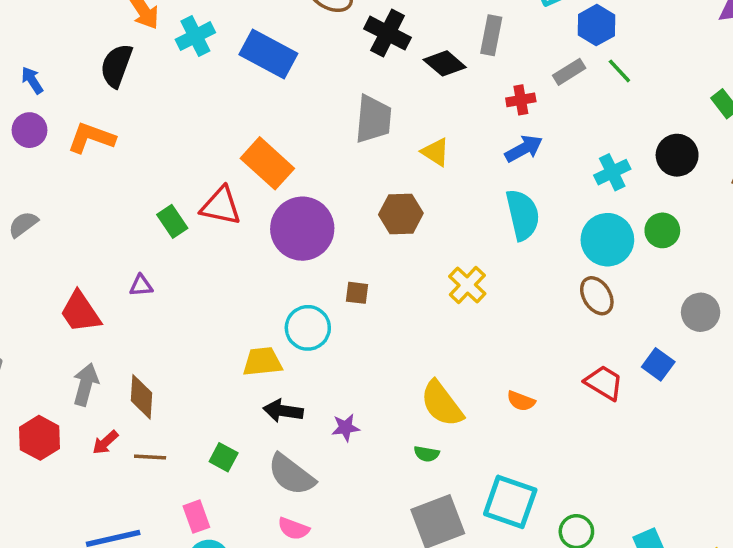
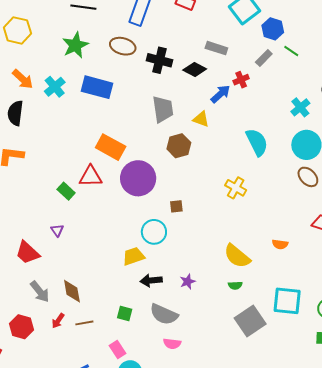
gray rectangle: (491, 35) -> (216, 48), turned -70
blue arrow: (524, 149) -> (220, 94), moved
brown hexagon: (401, 214) -> (179, 146), moved
purple triangle: (141, 286) -> (57, 230), turned -48
gray arrow: (86, 384) -> (40, 292), turned 140

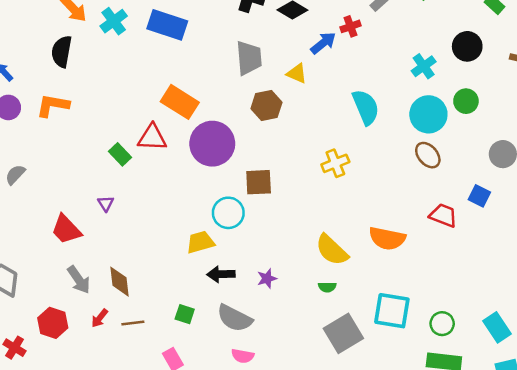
yellow cross: (236, 188) -> (335, 163), turned 35
brown square: (176, 206) -> (259, 182), size x1.6
orange semicircle: (280, 244) -> (387, 238), size x1.8

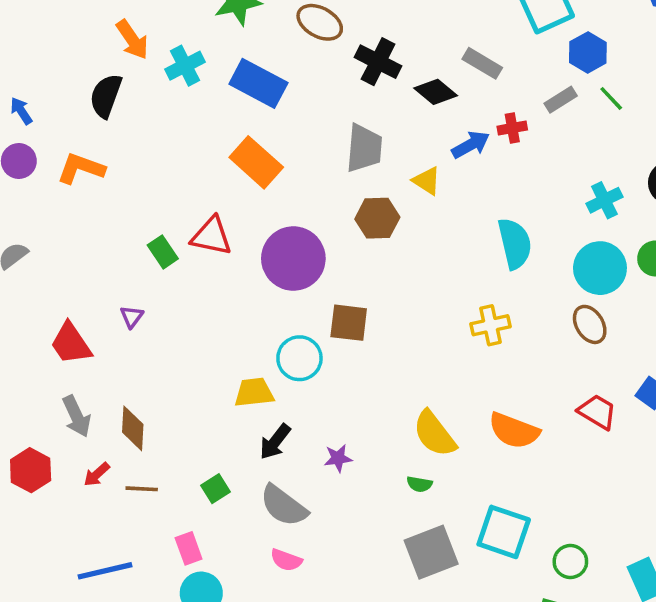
orange rectangle: (180, 102) -> (256, 162), moved
yellow cross: (335, 163) -> (491, 325), moved
black arrow: (221, 274) -> (275, 442), turned -60
green square: (185, 314) -> (216, 489), turned 30

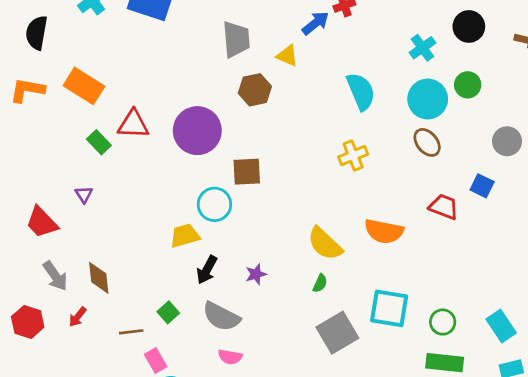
orange rectangle: (256, 162) -> (84, 86), moved
green semicircle: (419, 484) -> (320, 283), turned -66
brown line: (142, 489) -> (131, 332), moved

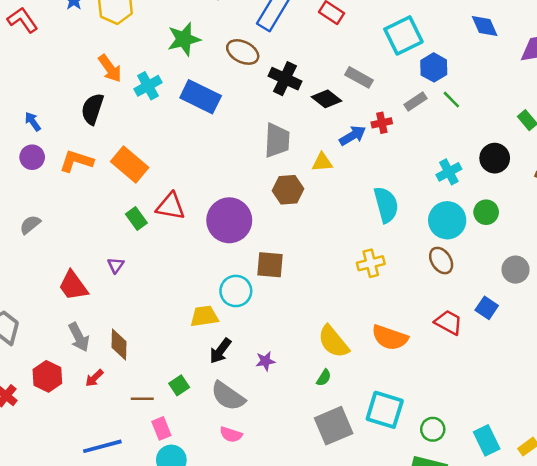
yellow triangle: (287, 56) -> (322, 162), turned -35

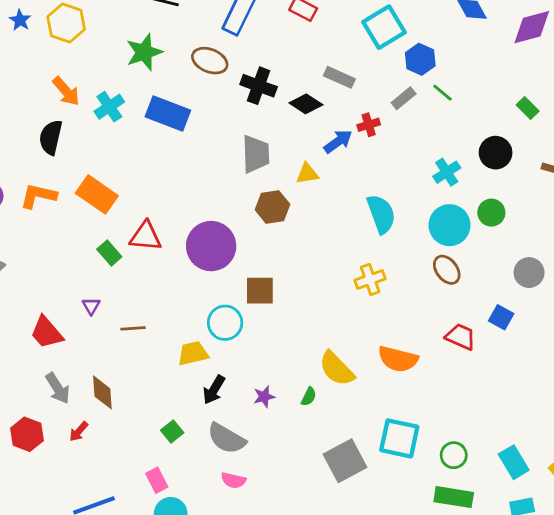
green semicircle: (324, 378) -> (309, 397), moved
brown line: (142, 399) -> (133, 328), moved

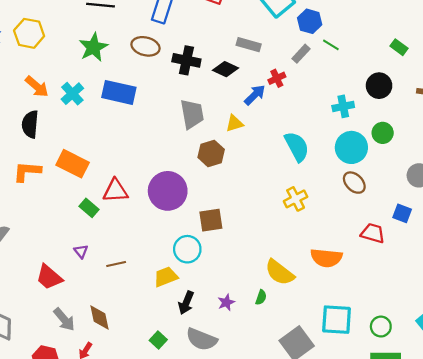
cyan cross: (447, 172) -> (343, 106), turned 30

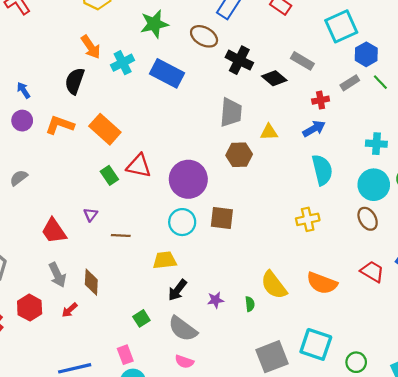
blue arrow: (255, 95) -> (314, 129), moved
cyan circle: (187, 249) -> (182, 222), moved
green semicircle: (261, 297) -> (250, 304), turned -40

